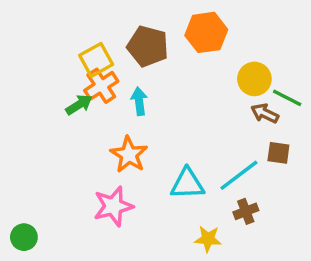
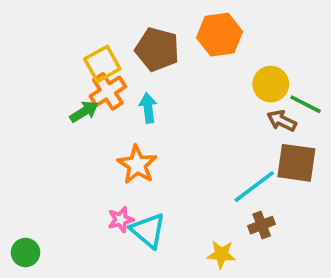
brown square: (278, 153) -> (296, 163), size x1.6
cyan triangle: (187, 184) -> (148, 231), moved, turned 42
pink star: (113, 206) -> (121, 220), size x0.6

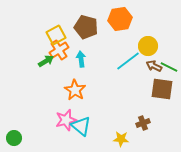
green line: (306, 104) -> (169, 67), moved
cyan line: (254, 187) -> (128, 61), moved
pink star: (121, 220) -> (66, 120), size x1.5

